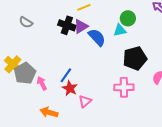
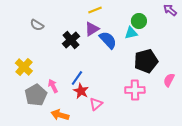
black cross: (67, 25) -> (71, 40), moved, turned 30
gray pentagon: (25, 73) -> (36, 95), moved

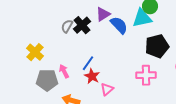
gray semicircle: (37, 25) -> (67, 26), moved, turned 88
cyan triangle: (131, 33) -> (142, 18), size x1.5
gray pentagon: (36, 95) -> (47, 80), turned 30

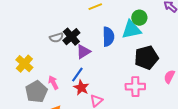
purple triangle: (103, 14) -> (83, 52), moved
blue semicircle: (119, 25) -> (108, 37), turned 42
gray semicircle: (67, 26) -> (56, 38), turned -136
gray pentagon: (47, 80) -> (36, 92), turned -30

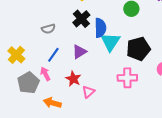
cyan triangle: (131, 30) -> (110, 42), moved, turned -45
black cross: (71, 37) -> (81, 19), moved
purple triangle: (83, 52) -> (79, 52), moved
blue line: (77, 75) -> (53, 55), moved

